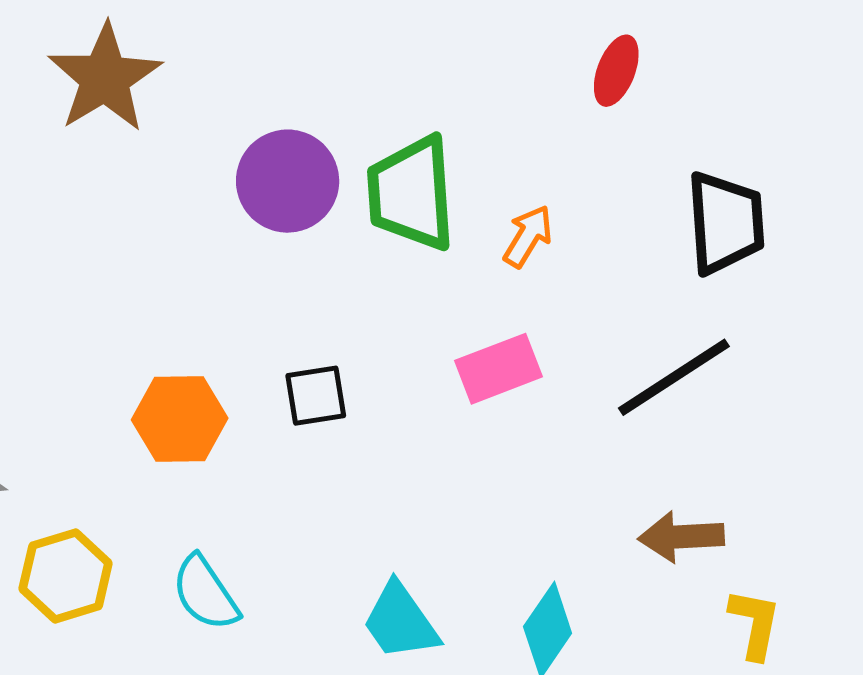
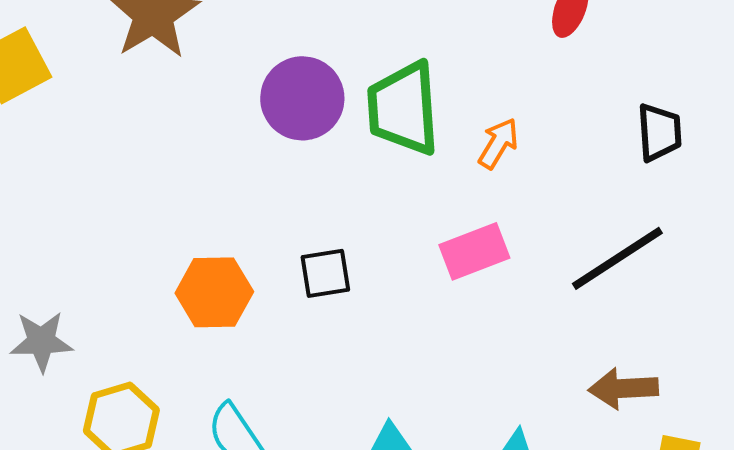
black trapezoid: (725, 223) -> (659, 132), size x0.7

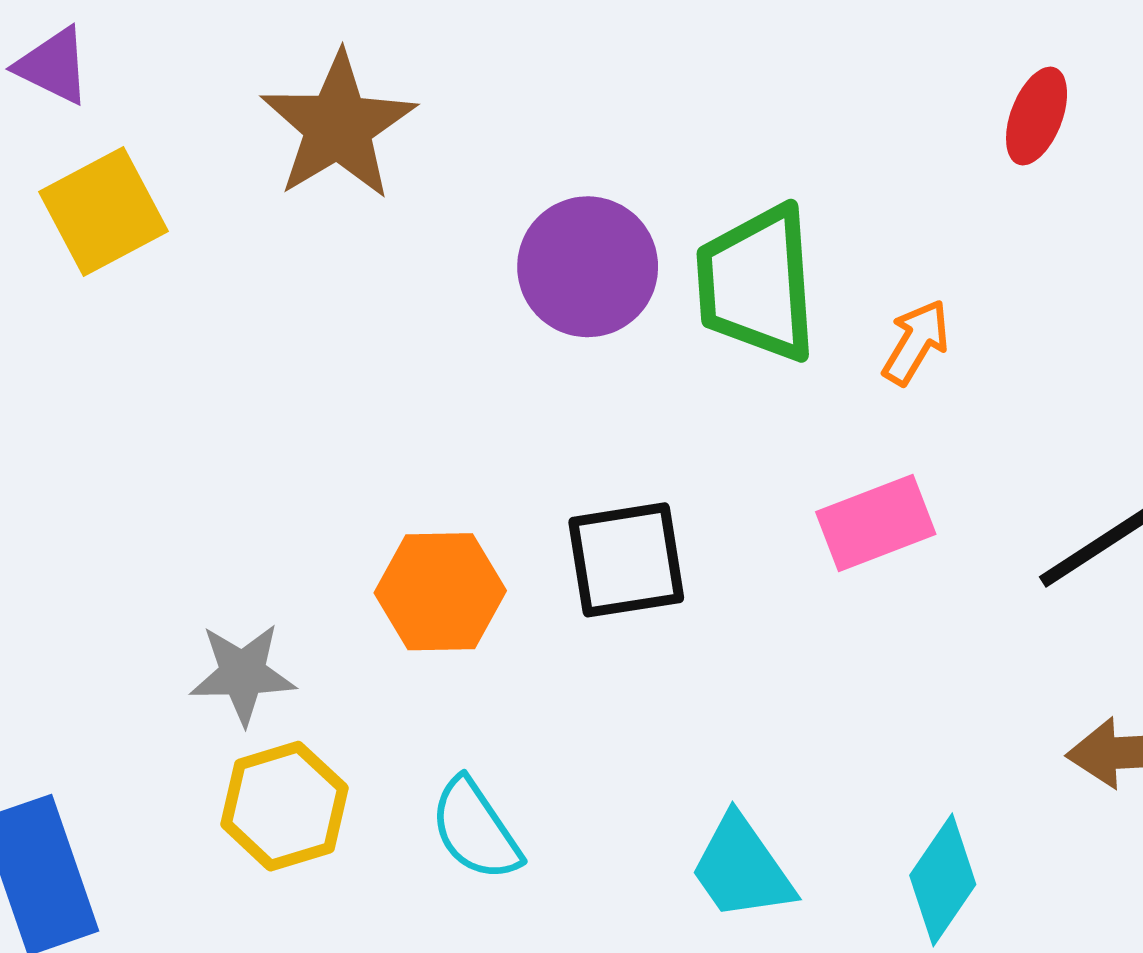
black square: (325, 273) -> (626, 560), size x1.4
gray star: (41, 341) -> (243, 674), moved

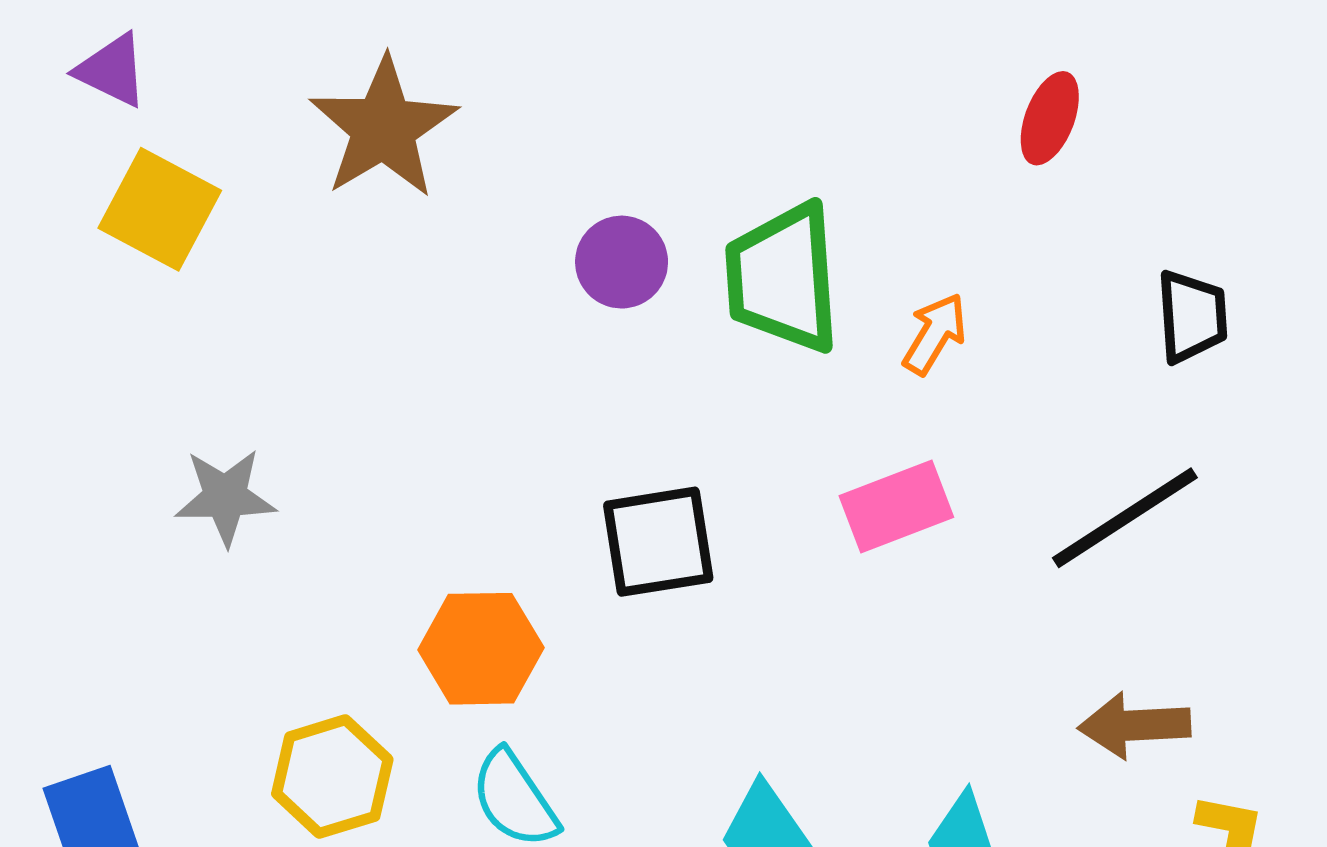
yellow square: (104, 211) -> (160, 209), turned -34
purple circle: (588, 267) -> (622, 262), size x0.7
orange hexagon: (440, 592) -> (481, 649), moved
gray star: (243, 674) -> (225, 497), moved

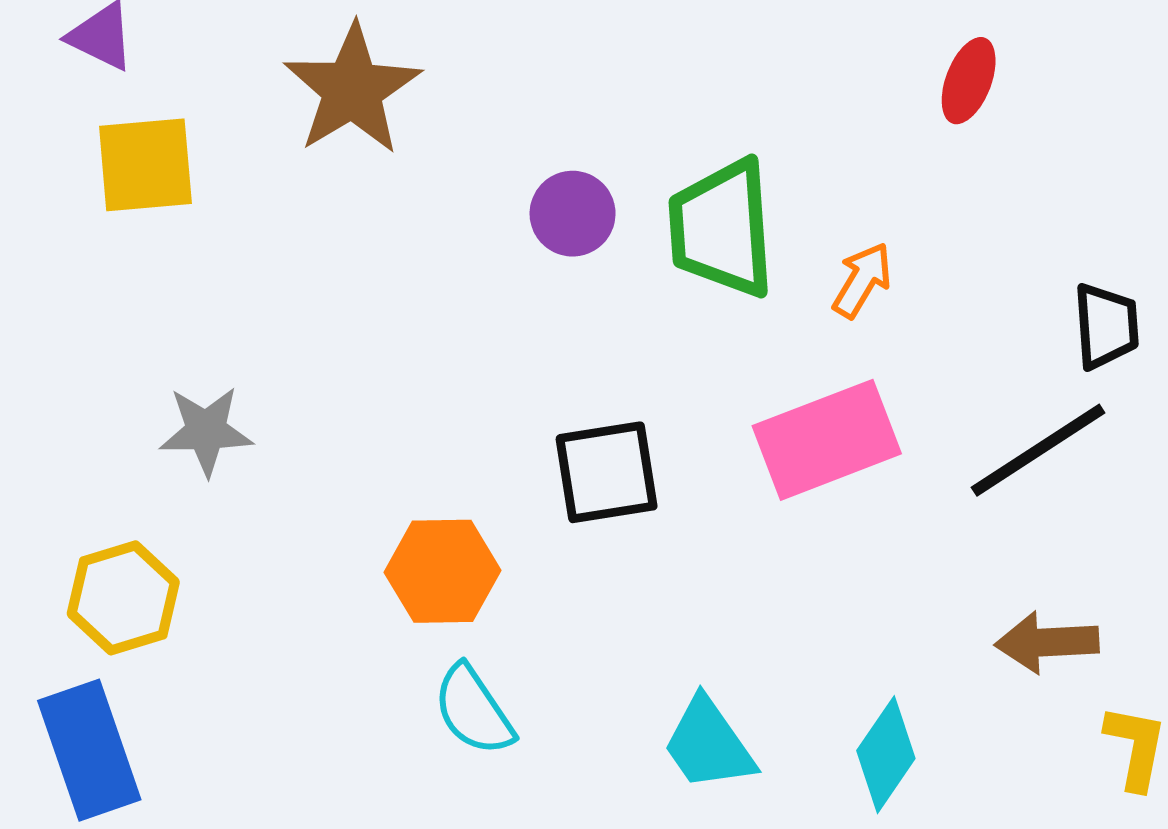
yellow square: (160, 209) -> (145, 165), turned -33
black trapezoid: (1192, 316) -> (1106, 326), moved
pink rectangle: (896, 507) -> (827, 440), size x1.4
yellow hexagon: (332, 777) -> (123, 598), moved

